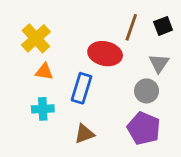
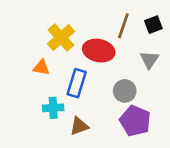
yellow cross: (36, 38) -> (61, 38), moved
gray circle: (147, 91) -> (125, 91), moved
cyan cross: (43, 109) -> (53, 108), moved

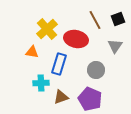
brown line: (123, 26) -> (95, 20), turned -48
purple pentagon: (135, 121) -> (90, 99), moved

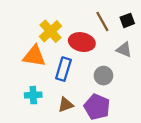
gray triangle: (115, 46) -> (124, 50), turned -42
orange triangle: (32, 52) -> (34, 56), size x1.6
cyan cross: (41, 83) -> (33, 95), moved

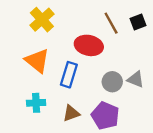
yellow cross: (50, 31) -> (42, 20), moved
gray triangle: (124, 50) -> (136, 79), moved
orange triangle: (34, 56) -> (37, 61), turned 30

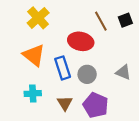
blue rectangle: (69, 75) -> (63, 68), turned -35
gray circle: (112, 82) -> (87, 74), moved
brown triangle: (71, 113) -> (65, 103), turned -42

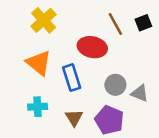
gray triangle: (123, 72) -> (140, 93), moved
gray circle: (87, 74) -> (115, 85), moved

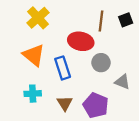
brown line: (115, 24) -> (101, 21), turned 36
gray circle: (115, 85) -> (101, 63), moved

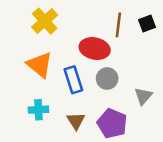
gray circle: (101, 63) -> (107, 78), moved
gray triangle: (122, 82) -> (143, 96), turned 49

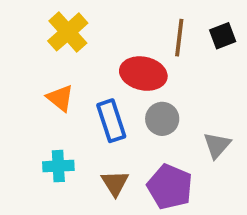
orange triangle: (40, 65) -> (60, 98), size x0.7

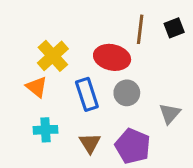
yellow cross: (68, 32) -> (53, 56), moved
orange triangle: (60, 98) -> (37, 87), moved

